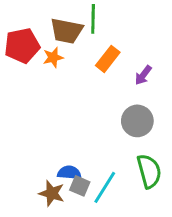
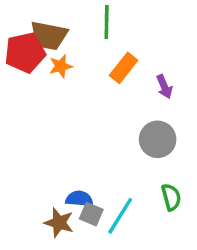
brown trapezoid: (66, 31) -> (49, 36), moved
purple arrow: (143, 75) -> (164, 87), turned -60
green semicircle: (149, 171) -> (171, 197), size x0.7

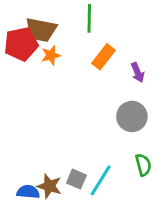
blue semicircle: (79, 199) -> (28, 192), moved

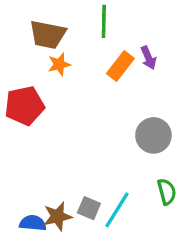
red pentagon: (21, 44) -> (24, 106), moved
purple arrow: (138, 72) -> (148, 58), moved
brown star: (49, 186) -> (58, 216), turned -30

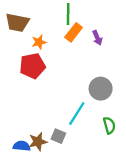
brown trapezoid: (48, 35) -> (17, 23), moved
orange rectangle: (120, 66) -> (74, 32), moved
red pentagon: (24, 106) -> (32, 66), moved
cyan line: (117, 210) -> (77, 113), moved

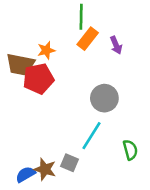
brown trapezoid: (17, 23) -> (20, 65), moved
gray circle: (101, 89) -> (104, 98), moved
brown star: (38, 142) -> (45, 169), turned 30
blue semicircle: (22, 146) -> (26, 174), turned -35

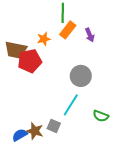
orange star: (46, 50) -> (44, 39), moved
green semicircle: (130, 150) -> (101, 116), turned 126

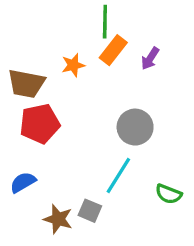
purple arrow: (90, 35) -> (150, 58), turned 56
red pentagon: (30, 61) -> (40, 124), moved
blue semicircle: (20, 135) -> (23, 182), moved

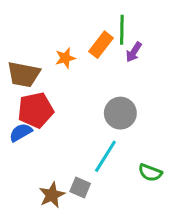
green line: (105, 22) -> (122, 30), moved
blue semicircle: (23, 182) -> (21, 132), moved
brown star: (58, 219) -> (52, 195), turned 30

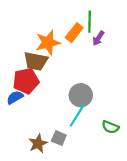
orange star: (65, 58) -> (48, 43), size x1.6
brown trapezoid: (24, 74) -> (36, 61), moved
gray circle: (120, 113) -> (81, 95), moved

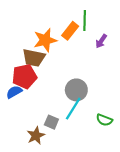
purple arrow: (98, 38) -> (101, 41), moved
gray square: (59, 138) -> (51, 122), moved

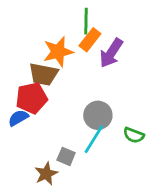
green line: (85, 20) -> (86, 21), moved
purple arrow: (101, 41) -> (111, 53), moved, size x1.6
green semicircle: (104, 120) -> (134, 135), moved

